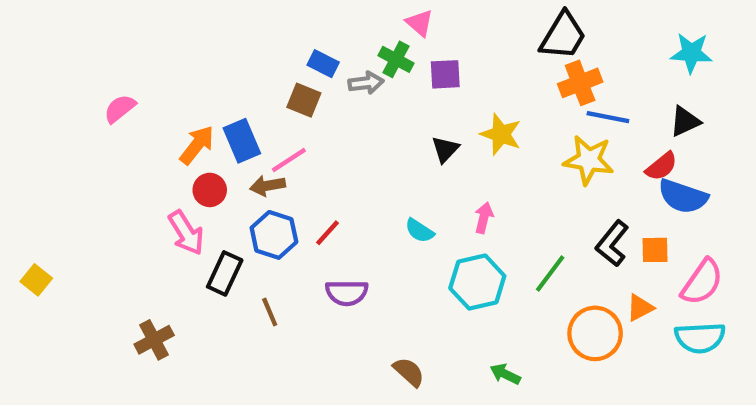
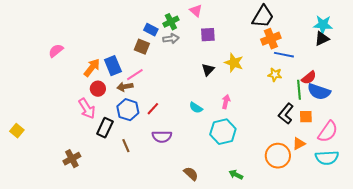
green cross: (396, 59) -> (171, 22), moved, turned 35
black triangle: (685, 121) -> (322, 39), moved
yellow star: (589, 160) -> (275, 75), size x0.6
green line: (550, 273) -> (299, 90), moved, turned -42

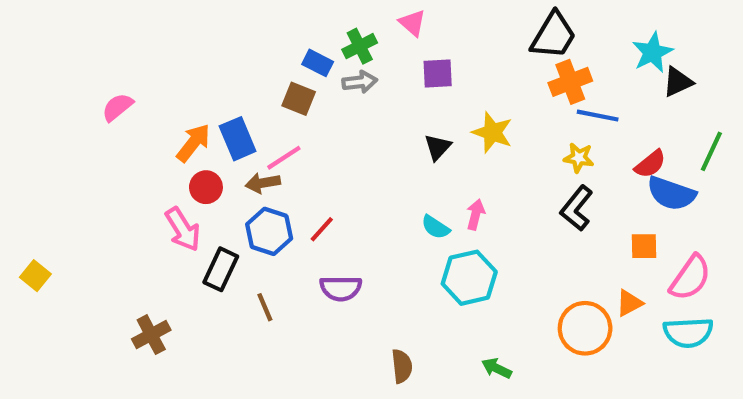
cyan star: (323, 25) -> (652, 52), moved, turned -30
green line: (299, 90) -> (711, 151), moved, turned 30
cyan semicircle: (196, 108) -> (435, 227), moved
black L-shape: (286, 114) -> (577, 208), moved
brown semicircle: (191, 174) -> (402, 366), turned 42

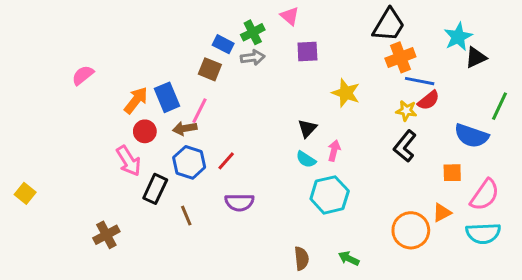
black triangle: (438, 147) -> (307, 128), moved
pink line: (284, 158) -> (200, 111), turned -30
red semicircle: (650, 164) -> (429, 100), moved
brown semicircle: (402, 366) -> (301, 258), moved

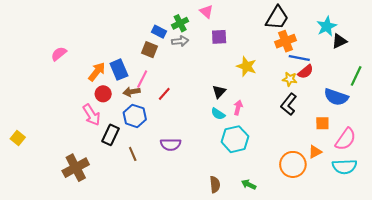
red line: (226, 161) -> (164, 94), moved
brown cross: (106, 235) -> (76, 168), size x1.4

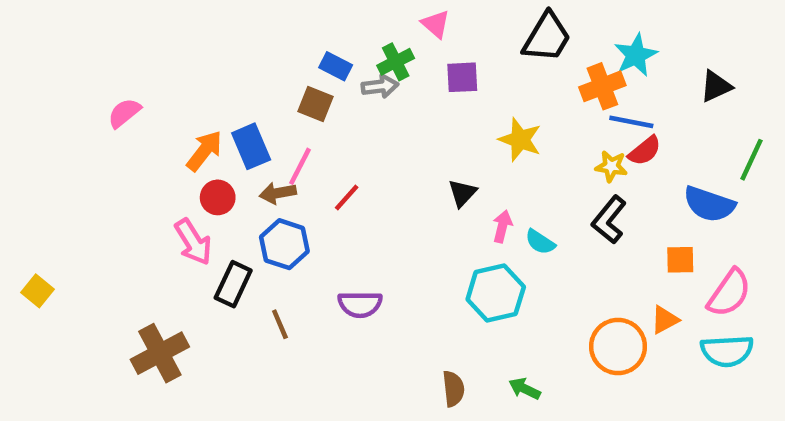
black trapezoid: (277, 18) -> (547, 37), moved
green cross: (180, 23) -> (396, 62), moved
cyan star: (327, 26) -> (636, 55), moved
cyan semicircle: (218, 114) -> (540, 242), moved

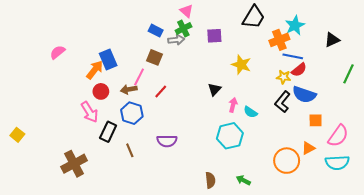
pink triangle: (436, 24) -> (187, 11), moved
brown square: (316, 104) -> (155, 57), moved
blue rectangle: (251, 146) -> (108, 59), moved
blue semicircle: (709, 204) -> (304, 95), moved

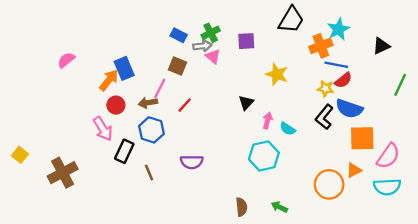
pink triangle: (187, 11) -> (213, 57), moved
orange square: (316, 120) -> (362, 138), size x1.6
brown cross: (74, 164) -> (63, 173), moved

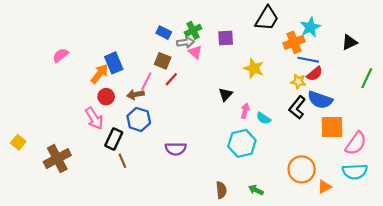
red line: (185, 105) -> (171, 79), moved
orange triangle: (354, 170) -> (324, 187), moved
brown line: (149, 173) -> (122, 161), moved

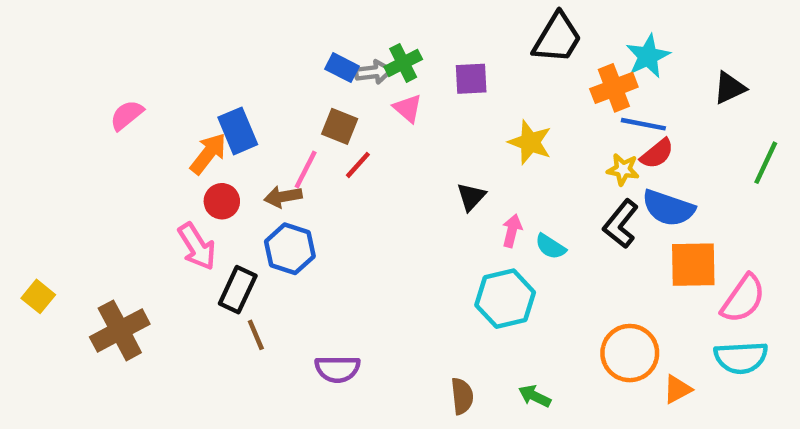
gray arrow: (185, 42) -> (374, 72), moved
purple semicircle: (176, 149) -> (337, 369), moved

